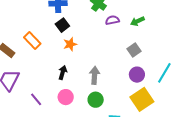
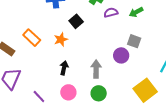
black square: (62, 25) -> (76, 21), moved
orange star: (70, 44) -> (61, 39), moved
gray square: (134, 50) -> (134, 41), turned -32
purple circle: (137, 75) -> (121, 55), moved

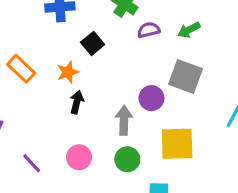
gray square: (134, 41) -> (185, 76), size x1.5
purple circle: (121, 55) -> (151, 98), moved
black arrow: (64, 68) -> (77, 102), moved
yellow square: (145, 90) -> (177, 144), moved, turned 35

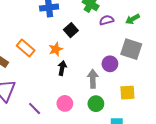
yellow square: (177, 144) -> (127, 93), size x0.7

